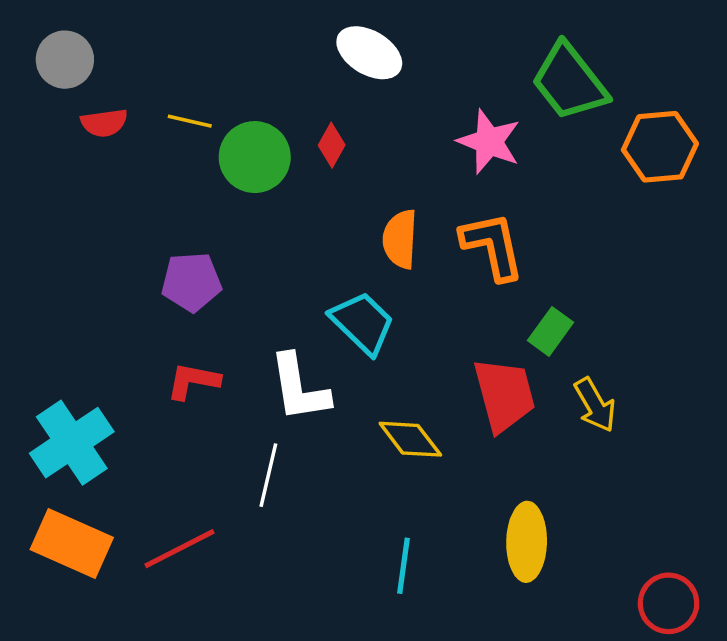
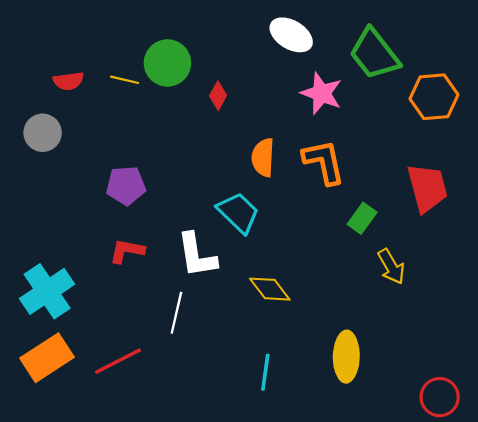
white ellipse: (369, 53) -> (291, 35), moved
gray circle: (65, 60) -> (43, 133), moved
green circle: (255, 157) -> (167, 63), moved
red trapezoid: (504, 395) -> (427, 188), moved
orange rectangle: (72, 544) -> (47, 358), turned -57

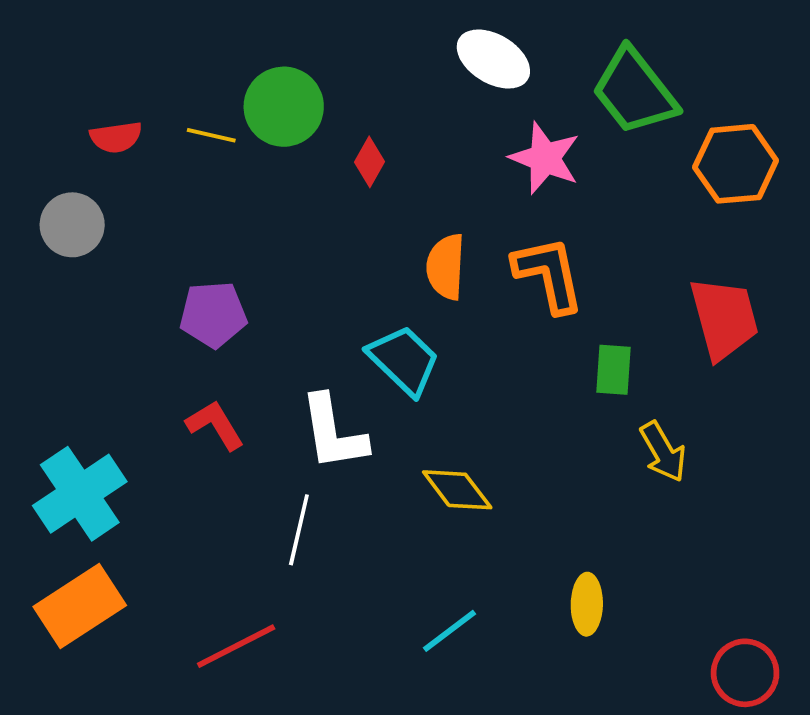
green rectangle: (362, 218) -> (614, 370), turned -32
red L-shape: (127, 251) -> (215, 425), turned 48
yellow ellipse: (346, 357) -> (587, 604), size x0.7
red line: (118, 361) -> (236, 646), moved
cyan line: (265, 372) -> (450, 631), turned 45

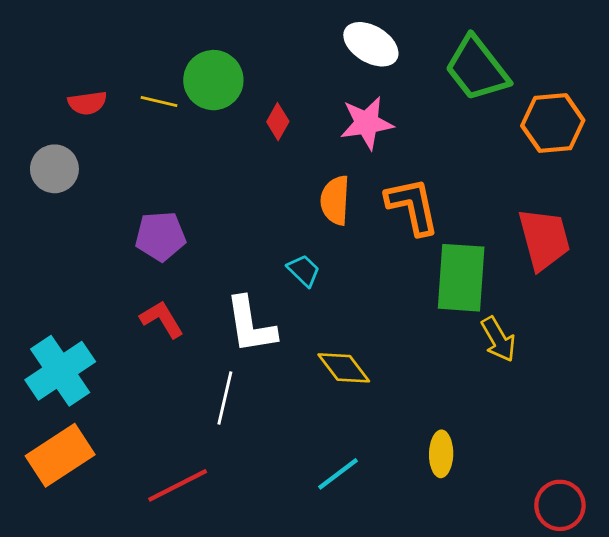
pink star: (545, 158) -> (367, 123), moved, turned -30
cyan trapezoid: (404, 360) -> (304, 271), size x0.6
green rectangle: (614, 370) -> (461, 278), size x1.8

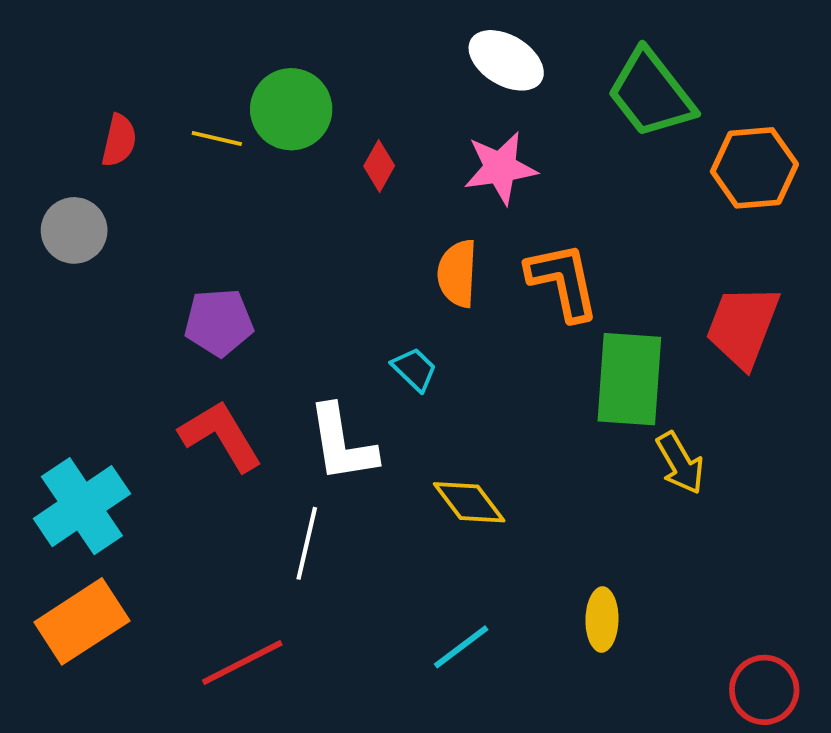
red semicircle: (87, 103) -> (119, 141), turned -69
red trapezoid: (544, 239) -> (743, 326), turned -144
red L-shape: (162, 319) -> (221, 436), size x1.4

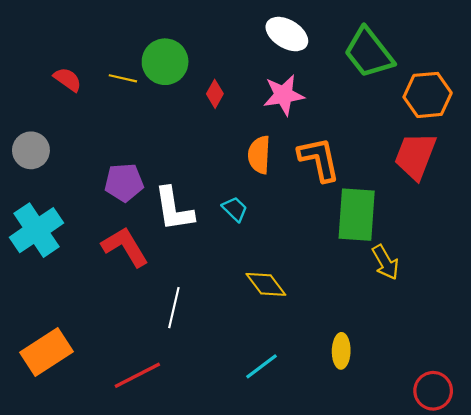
red semicircle: (119, 141) -> (68, 79), turned -68
gray circle: (74, 230) -> (31, 150), moved
red trapezoid: (743, 326) -> (415, 156), moved
white L-shape: (342, 444) -> (174, 209), moved
cyan cross: (82, 506) -> (36, 230), moved

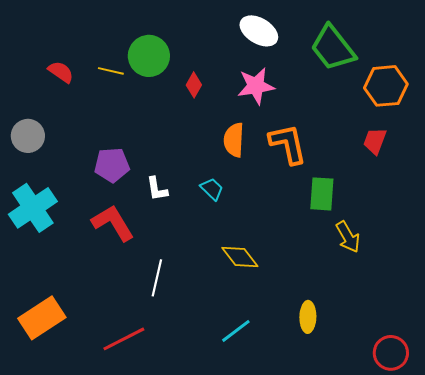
red trapezoid: (415, 156) -> (375, 141), size x0.6
white L-shape: (174, 209) -> (157, 189), size x0.6
green rectangle: (357, 215) -> (322, 194), size x0.7

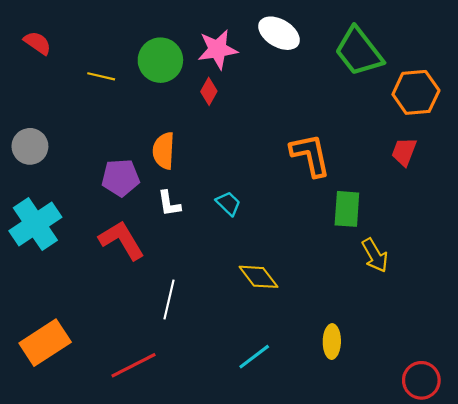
yellow line: (111, 71) -> (101, 76), moved
red semicircle: (61, 72) -> (38, 43), moved
pink star: (256, 86) -> (218, 49), moved
orange semicircle: (234, 140) -> (164, 151), moved

